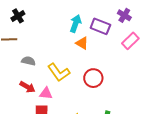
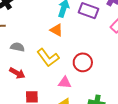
orange triangle: (82, 43) -> (56, 30), moved
pink triangle: (46, 93) -> (65, 83), moved

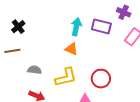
yellow L-shape: (48, 58) -> (66, 77), turned -60

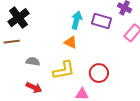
black cross: (18, 27) -> (18, 18), size x1.5

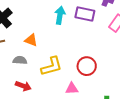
orange triangle: (71, 42) -> (31, 40), moved

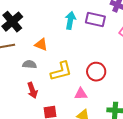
red arrow: (23, 86) -> (32, 90), turned 49

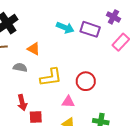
cyan arrow: (70, 20) -> (65, 28), turned 96
red arrow: (32, 90) -> (22, 103), moved

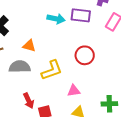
gray semicircle: (20, 67) -> (20, 67), size x1.5
red circle: (86, 81) -> (85, 55), moved

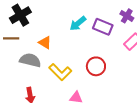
cyan arrow: (56, 19) -> (78, 23), turned 114
yellow L-shape: (52, 70) -> (60, 72), turned 50

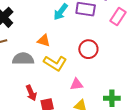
orange triangle: (45, 43) -> (44, 41), moved

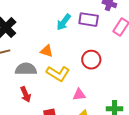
red arrow: (31, 93) -> (26, 94), moved

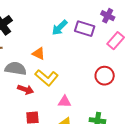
red circle: (91, 60) -> (105, 76), moved
red arrow: (26, 94) -> (26, 90), moved, turned -56

